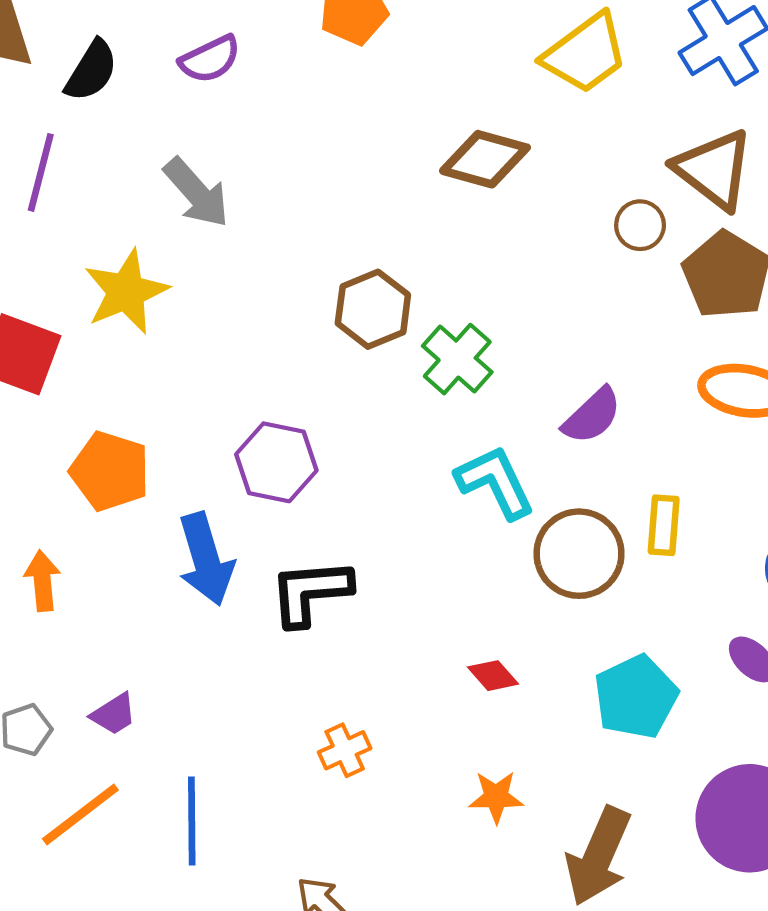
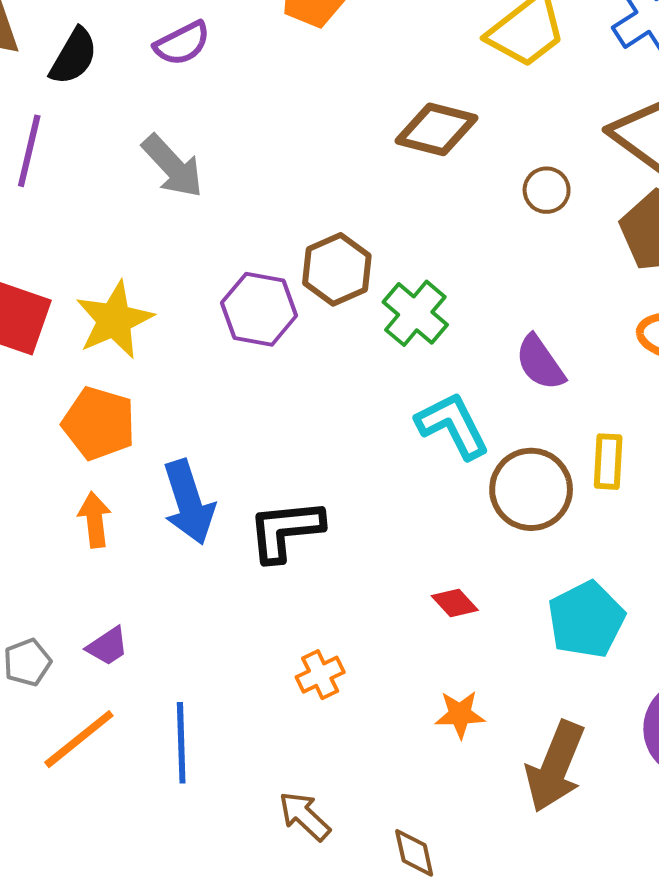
brown circle: (640, 225) -> (547, 190), moved
yellow star: (126, 292) -> (114, 320), moved
purple semicircle: (592, 416) -> (540, 363), turned 100
purple hexagon: (276, 462) -> (259, 309), moved
orange arrow: (42, 581) -> (95, 520), moved

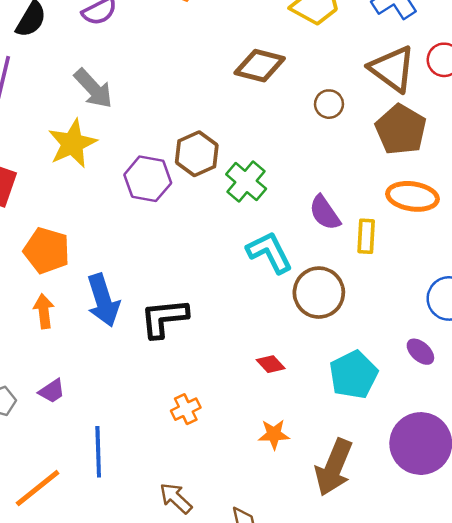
yellow star: (114, 320) -> (72, 143), moved
yellow rectangle: (608, 462) -> (366, 236), moved
orange line: (79, 739) -> (38, 488), moved

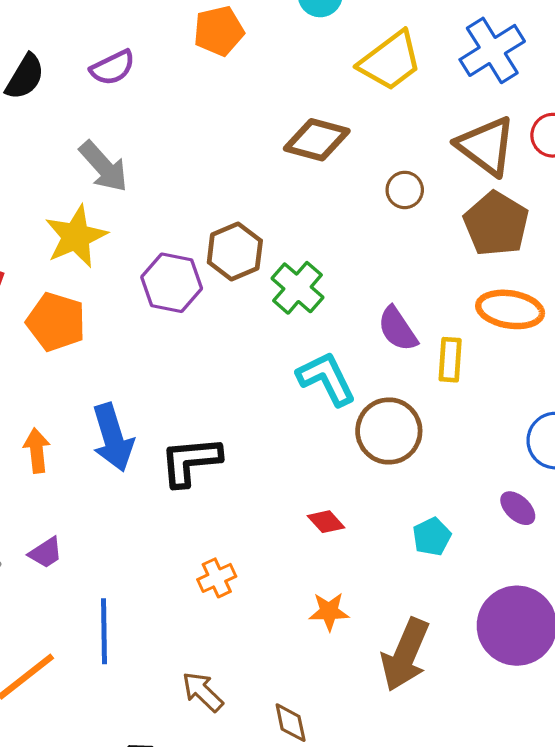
orange pentagon: (47, 251) -> (56, 322), moved
cyan pentagon: (353, 375) -> (432, 537), size x0.6

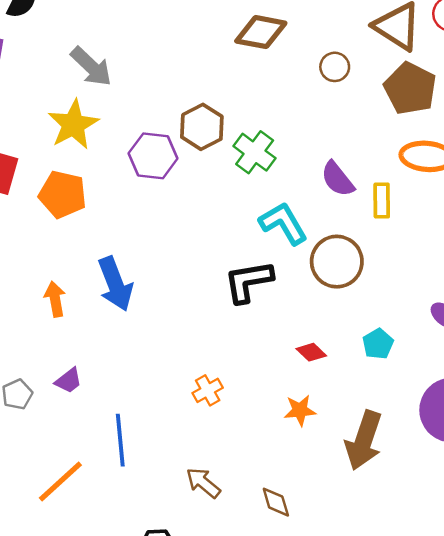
black L-shape: (190, 461) -> (248, 281), moved
red diamond: (326, 522) -> (311, 352), moved

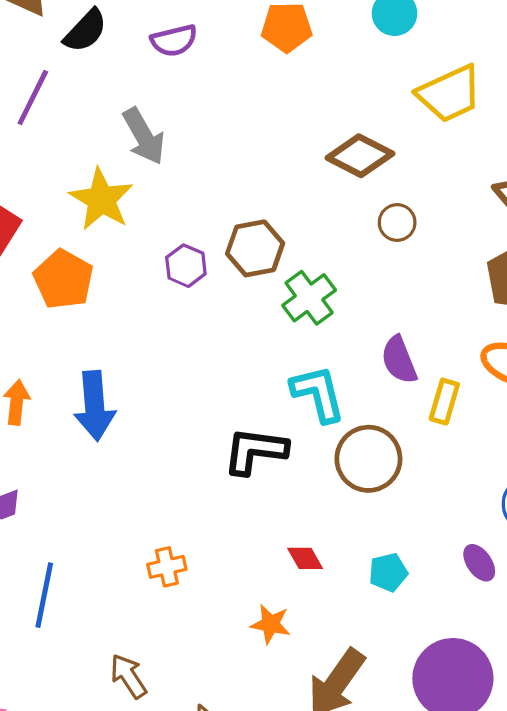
brown circle: (335, 67) -> (397, 223), moved
yellow star: (73, 125) -> (101, 199), turned -30
purple hexagon: (153, 156) -> (186, 266), size x0.7

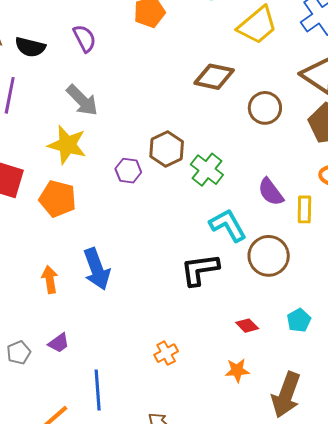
black semicircle: (85, 31) -> (30, 47), turned 76
purple semicircle: (174, 41) -> (85, 38), turned -88
brown circle: (397, 223) -> (265, 108), moved, size x1.4

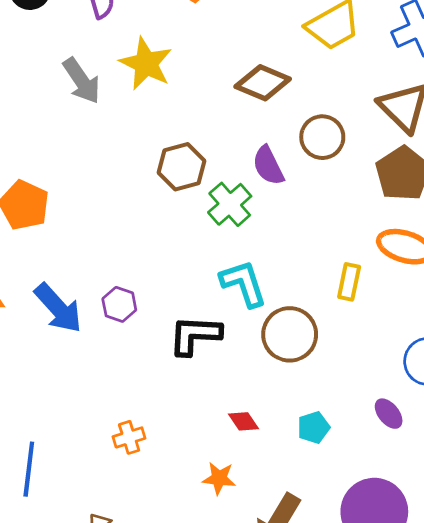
yellow star: (67, 145) -> (146, 64), moved
purple hexagon: (128, 171) -> (119, 304), moved
purple semicircle: (271, 192) -> (268, 166), moved
blue arrow: (97, 269) -> (58, 308), turned -33

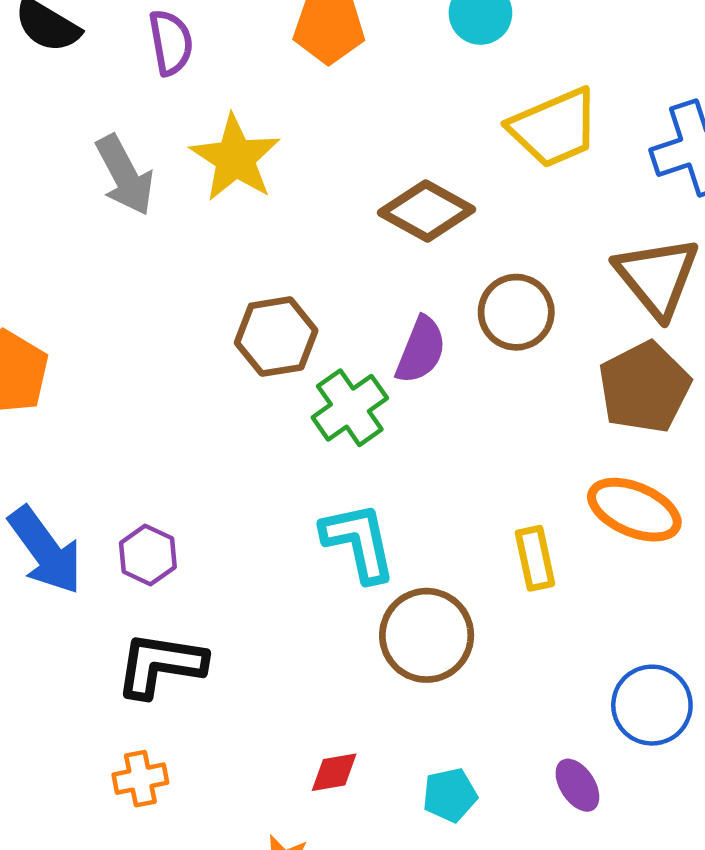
purple semicircle: (268, 166) -> (421, 350), turned -138
yellow rectangle: (349, 282) -> (535, 558), turned -30
black L-shape: (195, 335) -> (160, 665), moved
red diamond: (243, 421) -> (334, 772), turned -72

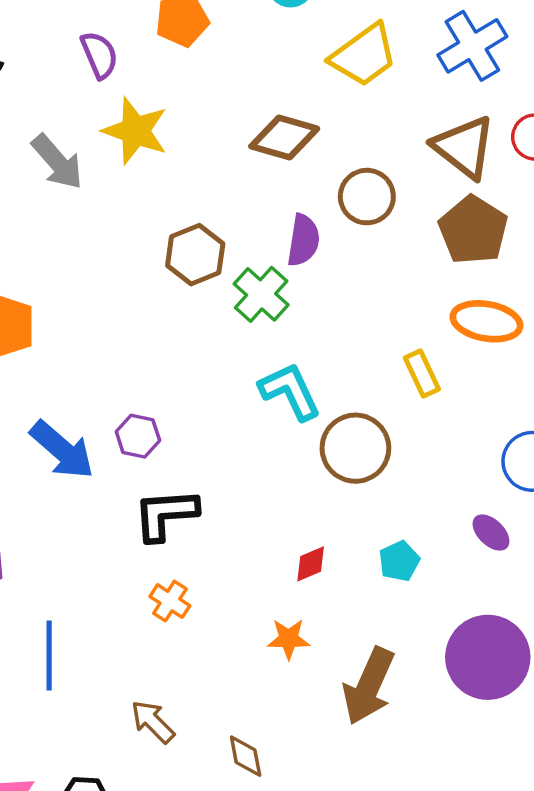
purple semicircle: (171, 42) -> (99, 55), moved
orange cross: (140, 779) -> (170, 601), turned -33

